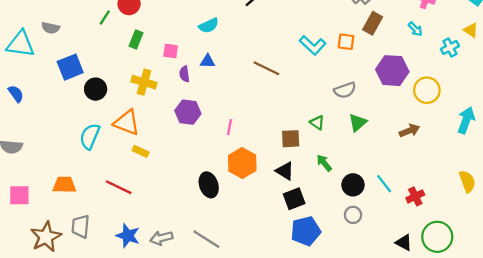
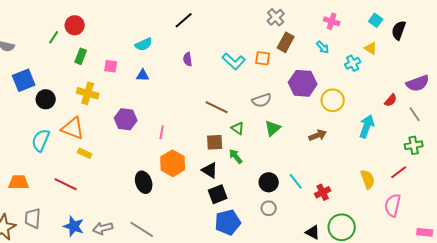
brown line: (266, 68) -> (217, 107), moved
purple semicircle: (184, 74) -> (188, 59), moved
green arrow: (324, 163) -> (236, 156), moved

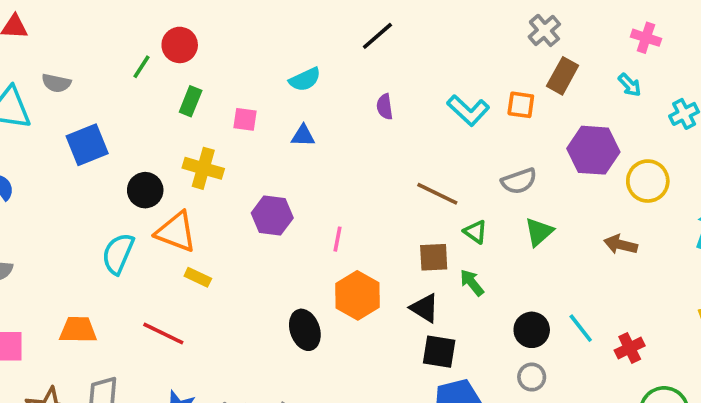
black circle: (46, 99) -> (145, 190), moved
brown arrow: (318, 135) -> (621, 245), turned -144
black square: (218, 194) -> (439, 352), turned 30

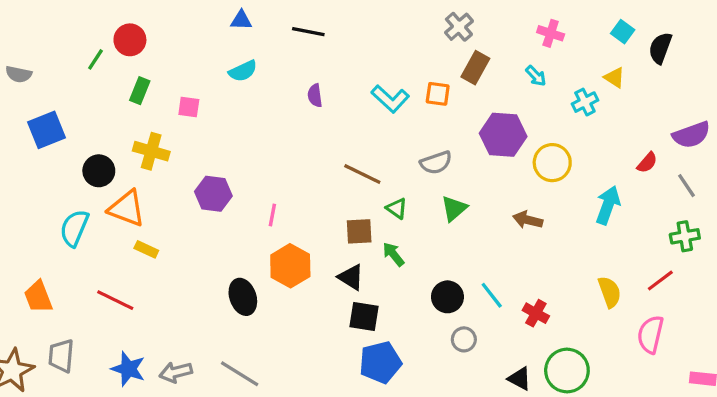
black line: (377, 36) -> (308, 32), turned 52
blue triangle: (303, 136) -> (241, 20), moved
orange trapezoid: (78, 330) -> (38, 297), turned -112
red cross: (630, 348) -> (536, 313), turned -35
gray circle: (532, 377) -> (464, 339), moved

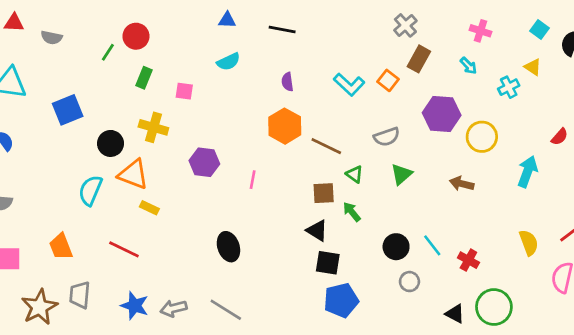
gray semicircle: (19, 74) -> (52, 38), moved
orange square: (438, 94) -> (388, 80), turned 30
orange hexagon: (290, 266) -> (285, 126), moved

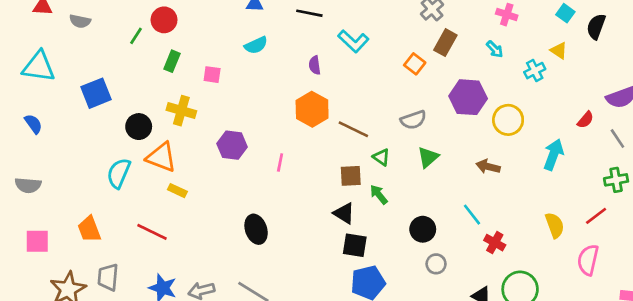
cyan L-shape: (349, 84) -> (353, 41), moved
cyan line: (432, 245) -> (472, 215), moved

